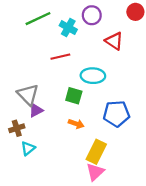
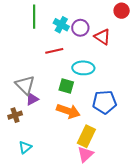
purple circle: (92, 15) -> (80, 28), moved
green line: (38, 19) -> (34, 17), turned -65
orange arrow: (76, 124) -> (68, 111), size x1.6
cyan triangle: (28, 148) -> (25, 147), moved

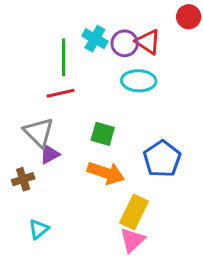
green line: (34, 17) -> (64, 57), moved
red triangle: (102, 37) -> (148, 42), moved
red line: (54, 51) -> (61, 93), moved
cyan ellipse: (83, 68) -> (139, 81), moved
blue pentagon: (104, 102) -> (162, 159), turned -30

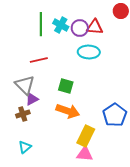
red triangle: (148, 42) -> (95, 27), turned -30
green line: (64, 57) -> (41, 24), moved
blue pentagon: (162, 159) -> (115, 115), moved
brown cross: (23, 179) -> (23, 114), moved
pink triangle: (132, 240) -> (85, 154), turned 48

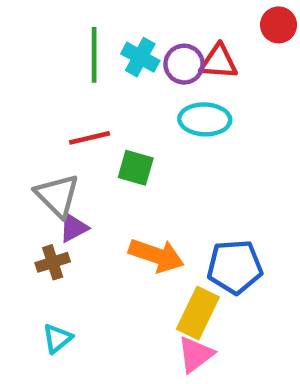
green square: (66, 86) -> (136, 168), moved
blue pentagon: (115, 115) -> (235, 267), moved, turned 30
pink triangle: (85, 154) -> (196, 354), turned -42

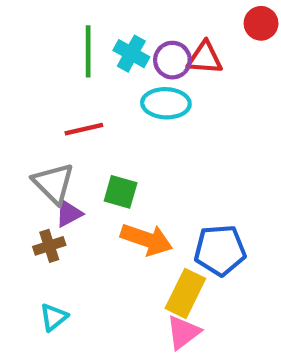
cyan ellipse: (205, 119) -> (166, 103), moved
green square: (136, 168) -> (121, 192), moved

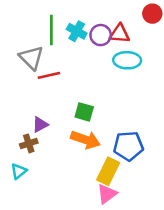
cyan ellipse: (166, 103) -> (127, 60), moved
gray triangle: (54, 183) -> (31, 58), moved
green square: (121, 192) -> (84, 112), moved
cyan triangle: (54, 317) -> (19, 171), moved

